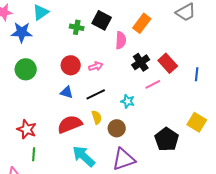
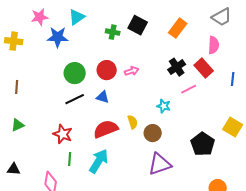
pink semicircle: (121, 40) -> (214, 45), moved
green circle: (26, 69) -> (75, 73), moved
black line: (96, 94) -> (75, 99), moved
cyan arrow: (84, 156) -> (99, 161), moved, turned 80

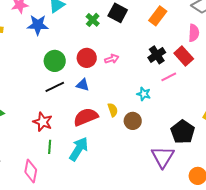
green cross: (113, 32) -> (93, 20), turned 32
purple triangle: (160, 164) -> (163, 157), moved, turned -40

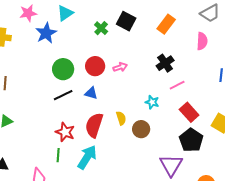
blue star: (38, 25) -> (46, 33), turned -30
red rectangle: (184, 56) -> (189, 112), moved
red semicircle: (86, 117) -> (94, 125), turned -50
red star: (43, 122) -> (65, 132), moved

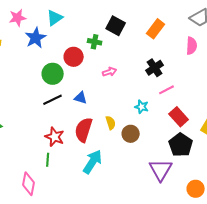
green cross: (101, 28) -> (95, 42), moved, turned -32
red circle: (95, 66) -> (74, 57), moved
cyan arrow: (87, 157) -> (93, 162), moved

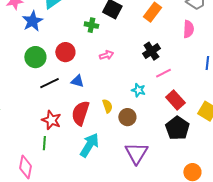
red circle: (74, 57) -> (65, 52), moved
green circle: (53, 74) -> (35, 57), moved
purple triangle: (161, 170) -> (136, 153), moved

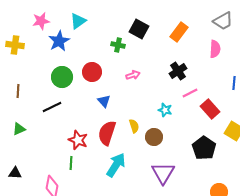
blue triangle: (77, 81) -> (104, 101), turned 32
black line: (49, 83) -> (52, 107), moved
red rectangle: (175, 100) -> (210, 109), moved

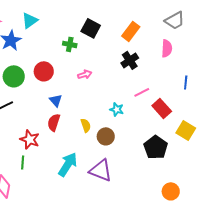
black cross: (178, 71) -> (130, 60), moved
red semicircle: (107, 133) -> (54, 122), moved, size x0.7
purple triangle: (163, 173) -> (101, 170), moved, turned -40

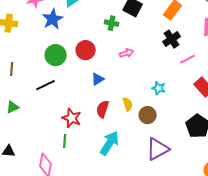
pink line: (142, 92) -> (188, 59), moved
blue triangle: (56, 100) -> (98, 79), turned 40
red semicircle: (54, 122) -> (103, 109), moved
purple triangle: (101, 170) -> (158, 149), moved, turned -50

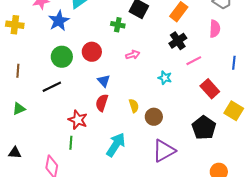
blue triangle: (98, 79) -> (104, 81), turned -40
cyan star: (159, 88) -> (165, 78), moved
red semicircle: (103, 109) -> (102, 103), moved

